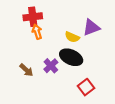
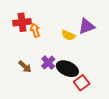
red cross: (33, 17) -> (22, 22), moved
black ellipse: (71, 57) -> (67, 69), moved

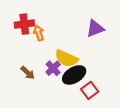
yellow semicircle: (68, 35) -> (66, 58), moved, size x1.5
black ellipse: (67, 69) -> (74, 75), turned -55

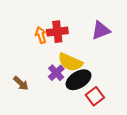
red cross: (24, 24) -> (57, 32), moved
brown arrow: (28, 73) -> (21, 83), moved

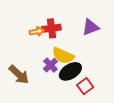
orange arrow: (41, 35) -> (37, 31), turned 96
brown arrow: (21, 83) -> (19, 75), size x1.5

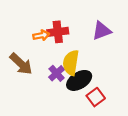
yellow semicircle: (63, 56) -> (71, 63), turned 75
brown arrow: (19, 75) -> (21, 64), moved

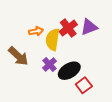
red cross: (58, 32) -> (68, 28), moved, turned -30
yellow semicircle: (71, 63) -> (53, 40), moved

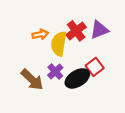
brown arrow: (18, 56) -> (32, 80), moved
red square: (84, 85) -> (95, 67), moved

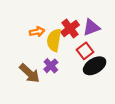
red square: (95, 67) -> (85, 51), moved
black ellipse: (77, 78) -> (95, 66), moved

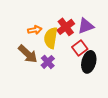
black ellipse: (95, 66) -> (89, 62), turned -45
brown arrow: (30, 73) -> (28, 54), moved

